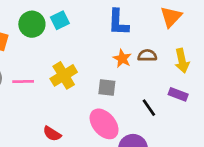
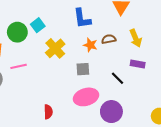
yellow cross: (64, 75) -> (55, 48), moved
pink line: (23, 82) -> (19, 66), moved
pink ellipse: (104, 124) -> (86, 97), turned -55
red semicircle: (52, 134) -> (48, 112), turned -112

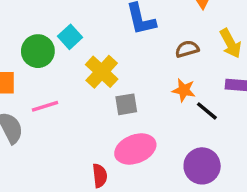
orange star: (90, 45) -> (184, 90), moved
gray square: (83, 69) -> (126, 104), moved
pink ellipse: (86, 97) -> (135, 149), moved

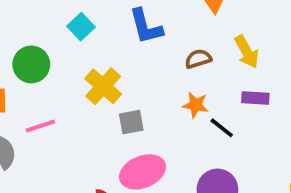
cyan square: (70, 37) -> (81, 27), moved

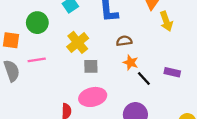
yellow arrow: (247, 52) -> (166, 21), moved
brown semicircle: (198, 59) -> (124, 41), moved
purple rectangle: (255, 98) -> (172, 72), moved

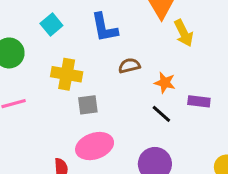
yellow cross: (78, 42) -> (67, 74), turned -35
orange star: (131, 62) -> (165, 83), moved

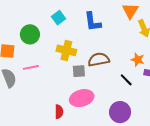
brown semicircle: (129, 66) -> (99, 60), moved, size x1.5
orange star: (165, 83) -> (138, 60), moved

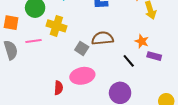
yellow cross: (66, 50) -> (56, 26), moved
gray square: (79, 71) -> (82, 48), turned 32

